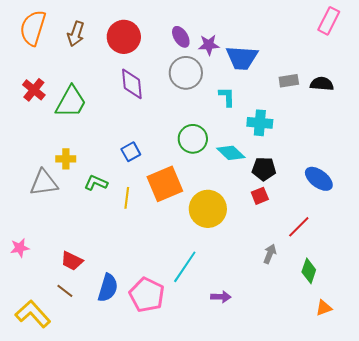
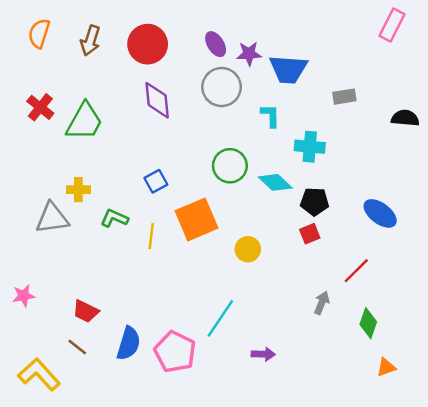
orange semicircle: (33, 28) -> (39, 33), size x0.7
black semicircle: (322, 84) -> (405, 118), moved
yellow circle: (208, 209) -> (248, 249), size x0.6

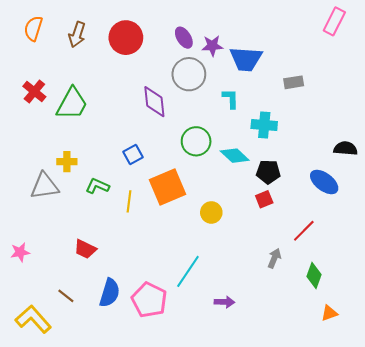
purple diamond: (157, 100) -> (154, 102), moved
black semicircle: (405, 118) -> (346, 148), moved
red trapezoid: (86, 311) -> (85, 249), moved

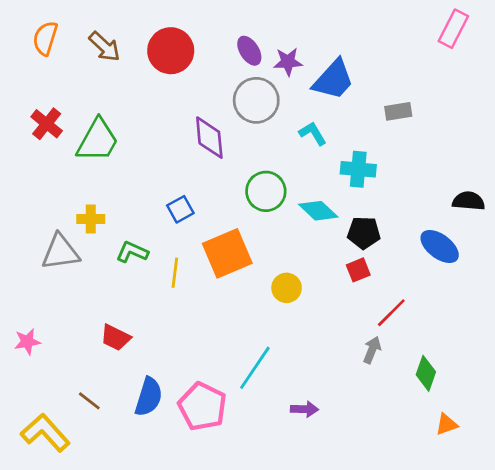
brown arrow: (77, 35) -> (105, 47), turned -65
blue trapezoid: (246, 59) -> (333, 80), turned -52
cyan L-shape: (231, 99) -> (313, 133), turned -30
red line: (304, 231) -> (391, 313), moved

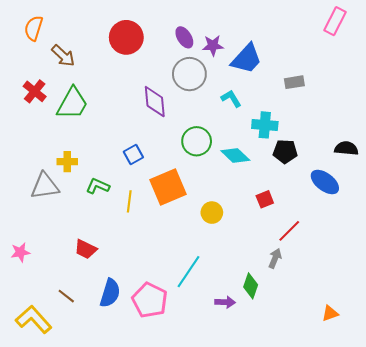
brown arrow: (105, 47) -> (63, 56), moved
black pentagon: (364, 233) -> (285, 151), moved
green diamond: (426, 373) -> (251, 286), moved

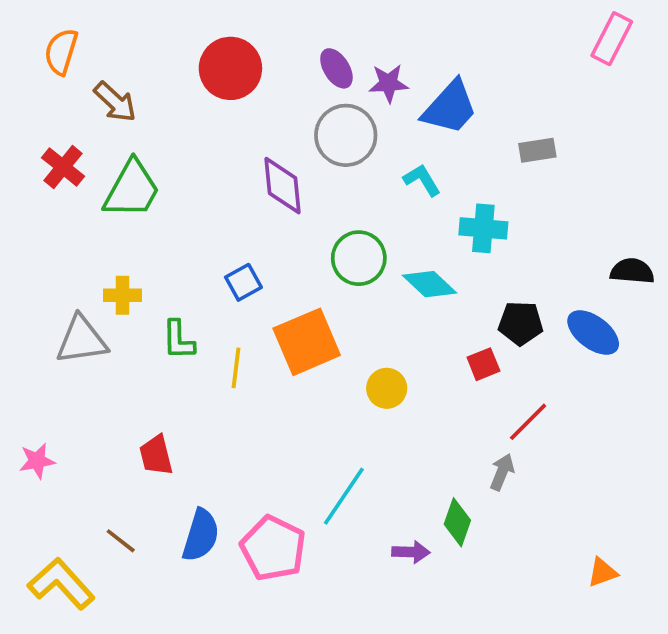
black pentagon: (285, 151) -> (521, 323), moved
green L-shape: (98, 186) -> (178, 340), turned -115
red trapezoid: (86, 249) -> (156, 455), turned 50

